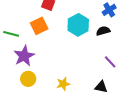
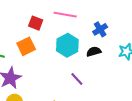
purple line: (110, 62) -> (77, 79), moved

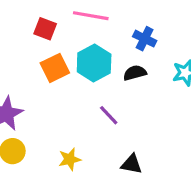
blue cross: (100, 29) -> (145, 39), turned -32
orange square: (26, 46) -> (55, 68), moved

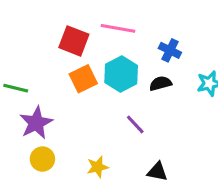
red square: (45, 29) -> (74, 41), size x1.4

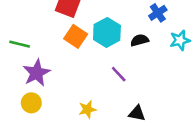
blue cross: (170, 50) -> (158, 13), moved, turned 30
orange square: (83, 79) -> (76, 36), turned -30
yellow circle: (42, 159) -> (31, 103), moved

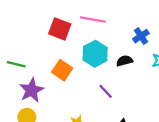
orange square: (76, 36) -> (62, 70), moved

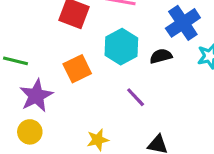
blue cross: (141, 36) -> (183, 23), size x1.5
orange square: (62, 70) -> (77, 69), turned 30

